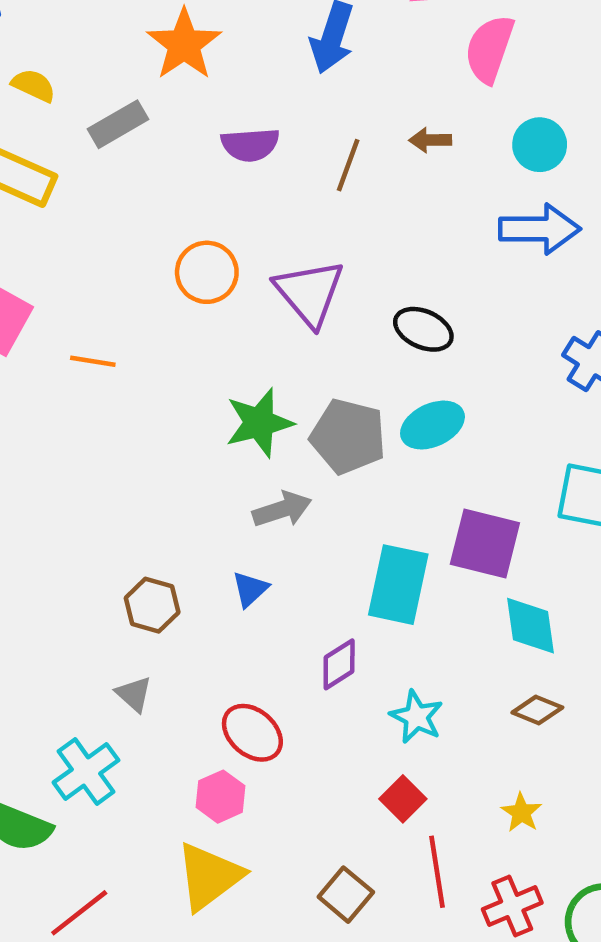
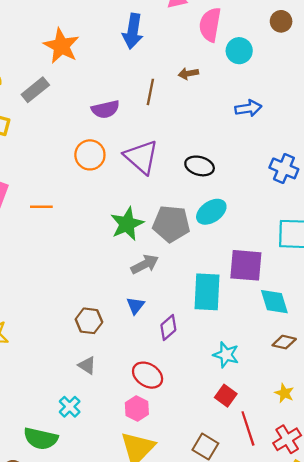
purple semicircle: (250, 145) -> (105, 109), moved
cyan circle: (540, 145) -> (239, 51), moved
blue arrow: (540, 229) -> (248, 108), size x0.7
purple diamond: (339, 664) -> (168, 328), moved
cyan cross: (86, 771) -> (70, 407), size x0.7

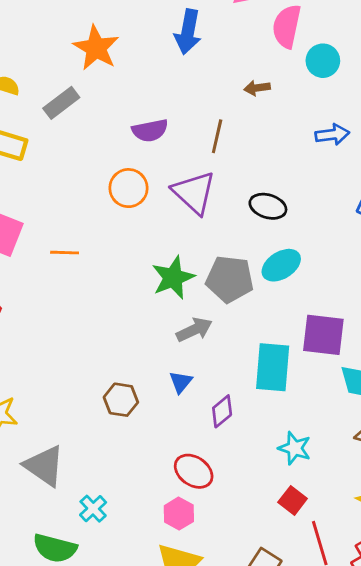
brown line: (150, 92) -> (217, 136), moved
gray triangle: (87, 365) -> (44, 466), moved, size x1.8

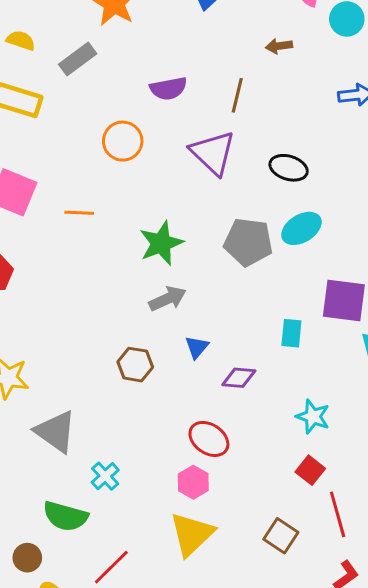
orange circle: (128, 188) -> (123, 141), moved
green star: (173, 278) -> (161, 243), moved
gray arrow: (194, 330) -> (168, 299), moved
cyan rectangle: (273, 367) -> (291, 333), size x0.6
purple diamond: (222, 411) -> (239, 378), turned 44

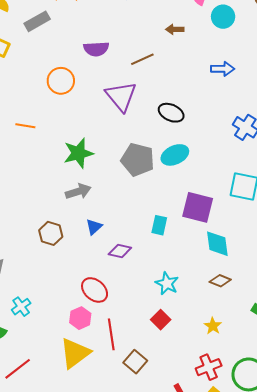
brown line: (237, 95) -> (142, 59), turned 45
red line: (338, 514) -> (111, 334), moved

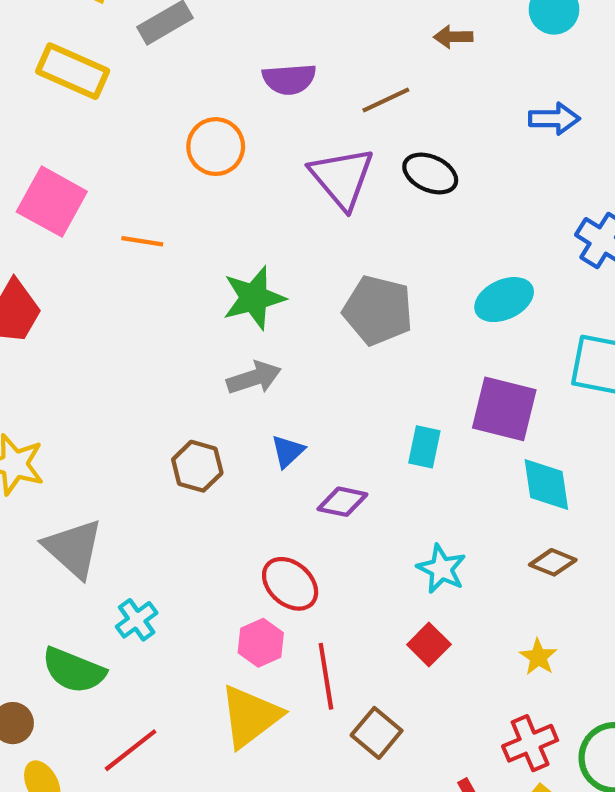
black ellipse: (171, 113) -> (430, 174), moved
cyan ellipse: (175, 155) -> (504, 300), moved

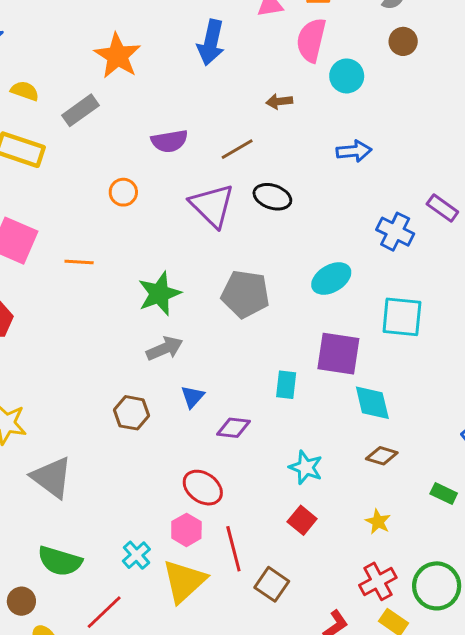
orange circle: (216, 147) -> (123, 192), size x0.7
cyan cross: (137, 620) -> (136, 555), moved

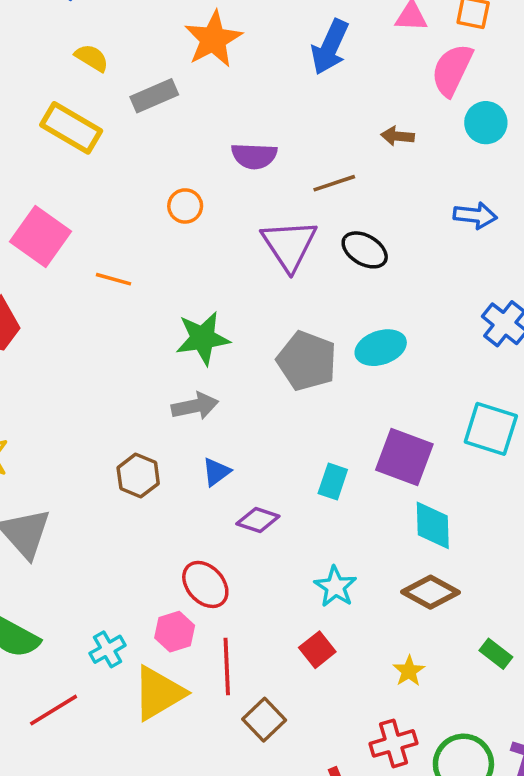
cyan ellipse: (331, 279) -> (381, 348), moved
brown diamond: (382, 456) -> (431, 592), size x1.4

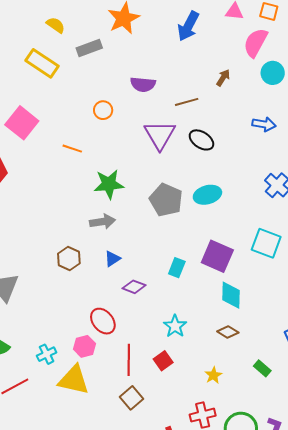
brown arrow: (398, 136) -> (223, 78), turned 114
orange line: (114, 279) -> (72, 149), moved
brown diamond: (431, 592) -> (228, 332), size x0.7
red line: (227, 667) -> (129, 360), moved
yellow triangle: (159, 693) -> (74, 380), turned 40

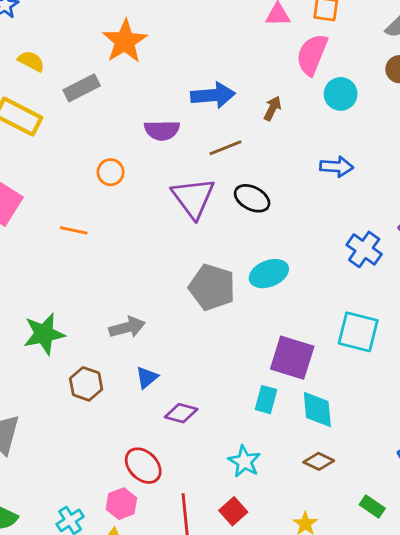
blue arrow: (188, 26) -> (213, 95), moved, turned -116
green star: (109, 184) -> (44, 334), moved
cyan rectangle: (177, 268) -> (266, 400), moved

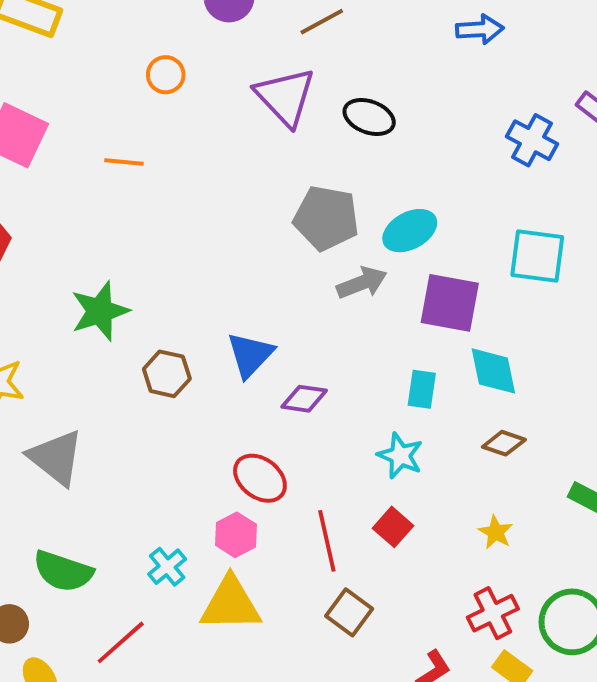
black ellipse: (252, 198) -> (369, 117), moved
cyan ellipse: (269, 274) -> (410, 231), moved
gray arrow: (127, 327) -> (362, 283), moved
blue triangle: (147, 377) -> (250, 355), size x1.5
cyan rectangle: (266, 400) -> (422, 389), moved

